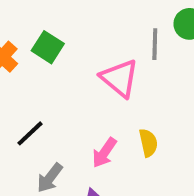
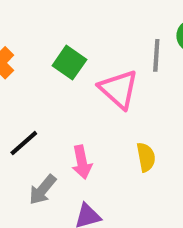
green square: (48, 47) -> (69, 63), moved
pink arrow: (104, 153) -> (82, 162), moved, turned -48

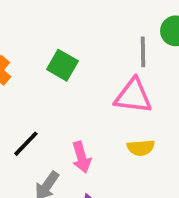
pink triangle: (119, 89) -> (133, 96), moved, turned -30
yellow semicircle: (146, 157) -> (141, 148), turned 100

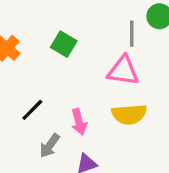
yellow semicircle: (141, 148) -> (129, 114), size x1.5

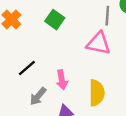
yellow semicircle: (129, 114) -> (97, 93), moved, turned -90

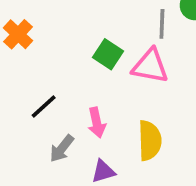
green square: (55, 20) -> (108, 54), moved

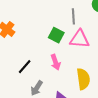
gray line: (162, 24) -> (73, 16), moved
pink arrow: (97, 123) -> (55, 62), moved

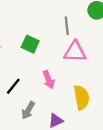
green square: (56, 35) -> (30, 44), moved

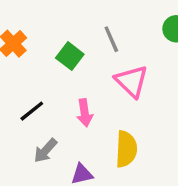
gray line: (67, 26) -> (111, 39), moved, turned -30
pink triangle: (75, 52) -> (132, 81), turned 30

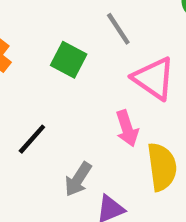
pink arrow: (85, 113) -> (127, 128), moved
gray arrow: (46, 151) -> (78, 179), moved

